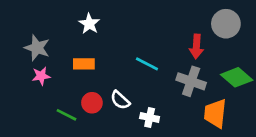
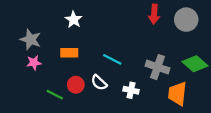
red arrow: (196, 46) -> (154, 14), moved
cyan line: (147, 64) -> (112, 59), moved
white cross: (150, 117) -> (131, 90), moved

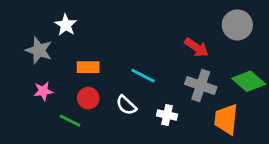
red arrow: (154, 14) -> (197, 47), moved, turned -60
white star: (74, 20) -> (66, 25), moved
pink star: (34, 63) -> (43, 91), moved
red circle: (76, 85) -> (88, 98), moved

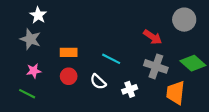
white star: (66, 25) -> (38, 15), moved
white cross: (167, 115) -> (130, 89), turned -32
green line: (70, 121) -> (27, 94), moved

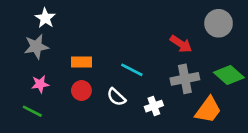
gray star: (30, 39) -> (36, 47), turned -30
gray cross: (156, 66) -> (185, 79), turned -30
orange trapezoid: (175, 93) -> (208, 110), turned -150

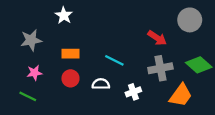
white star: (45, 18) -> (64, 15), moved
white semicircle: (116, 97) -> (101, 84), turned 138

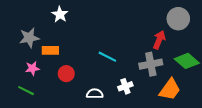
red arrow: (157, 38) -> (159, 40), moved, turned -102
orange rectangle: (70, 54) -> (50, 50), moved
white semicircle: (101, 84) -> (95, 94), moved

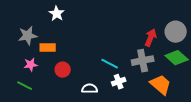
gray circle: (178, 19) -> (176, 32), moved
cyan line: (107, 57) -> (110, 64), moved
orange trapezoid: (170, 89) -> (161, 85), turned -85

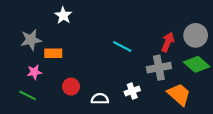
cyan line: (110, 64) -> (122, 47), moved
red circle: (63, 70) -> (71, 87), moved

